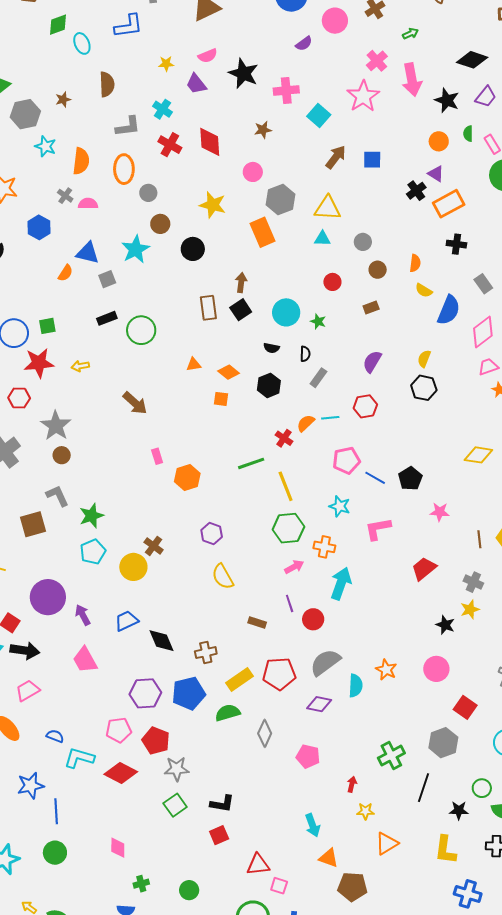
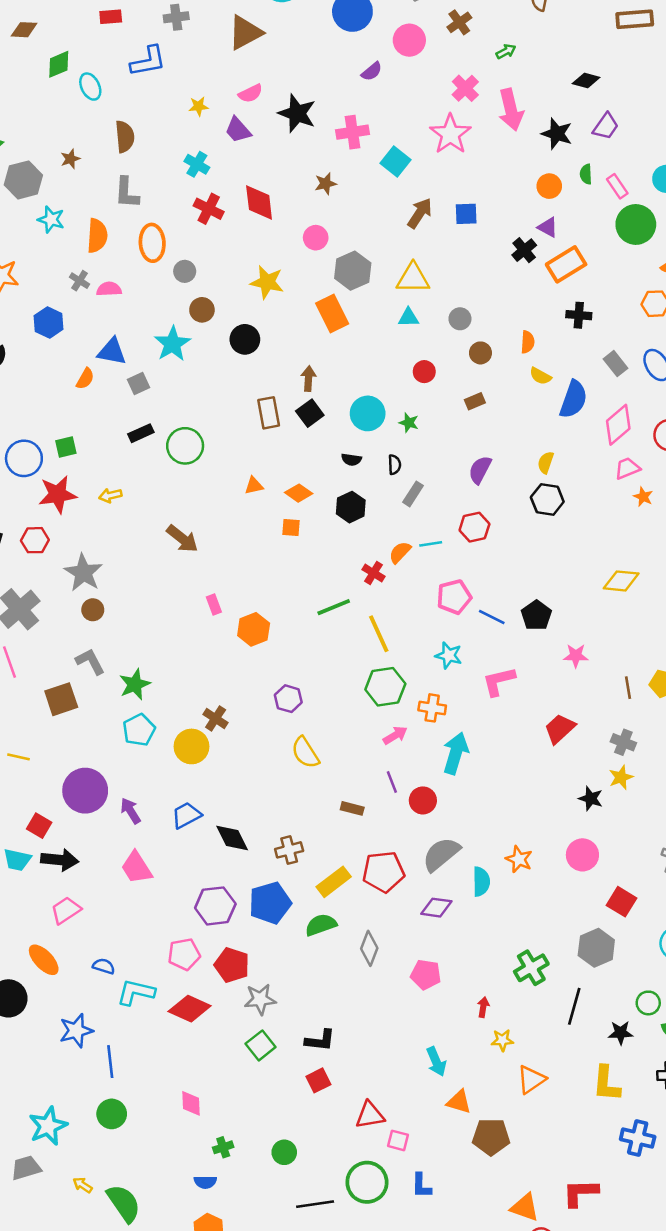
black diamond: (472, 60) -> (586, 80), size x0.7
gray L-shape: (128, 127) -> (127, 193), moved, turned 104

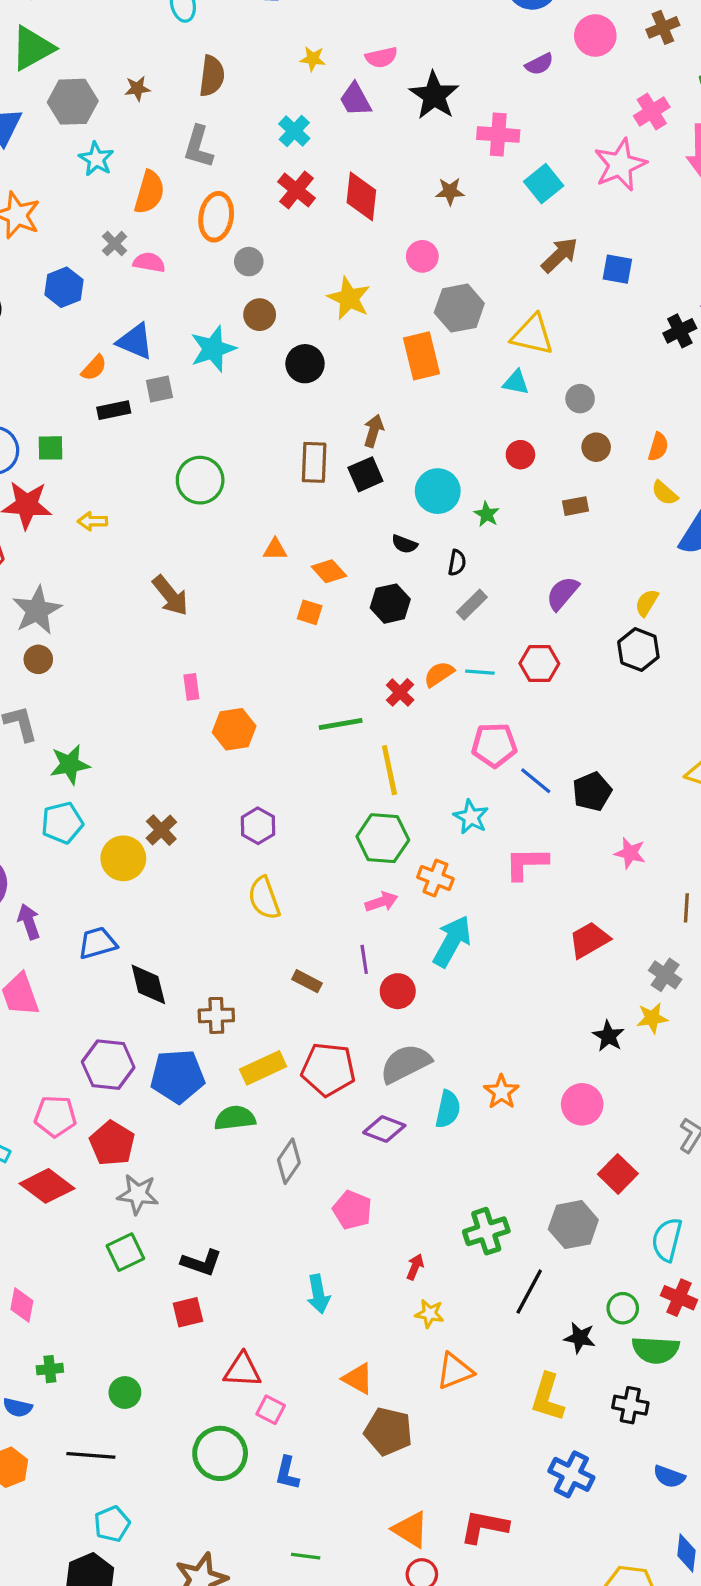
black rectangle: (141, 433) -> (114, 410), moved
cyan arrow: (436, 1062) -> (318, 1294), moved
black line: (315, 1204) -> (91, 1455), moved

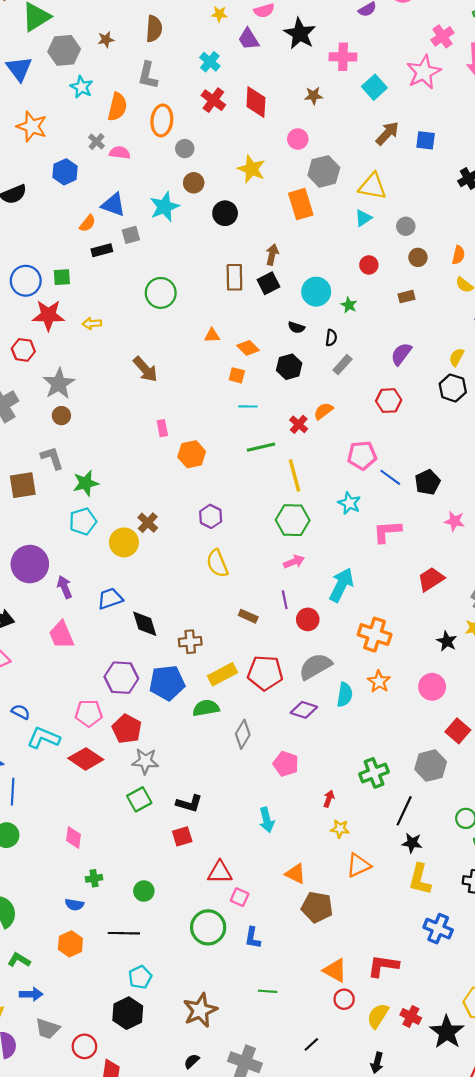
cyan triangle: (516, 382) -> (363, 218), turned -42
cyan line: (480, 672) -> (248, 406), moved
orange cross: (435, 878) -> (375, 635), moved, size x1.4
black star: (580, 1338) -> (412, 843), moved

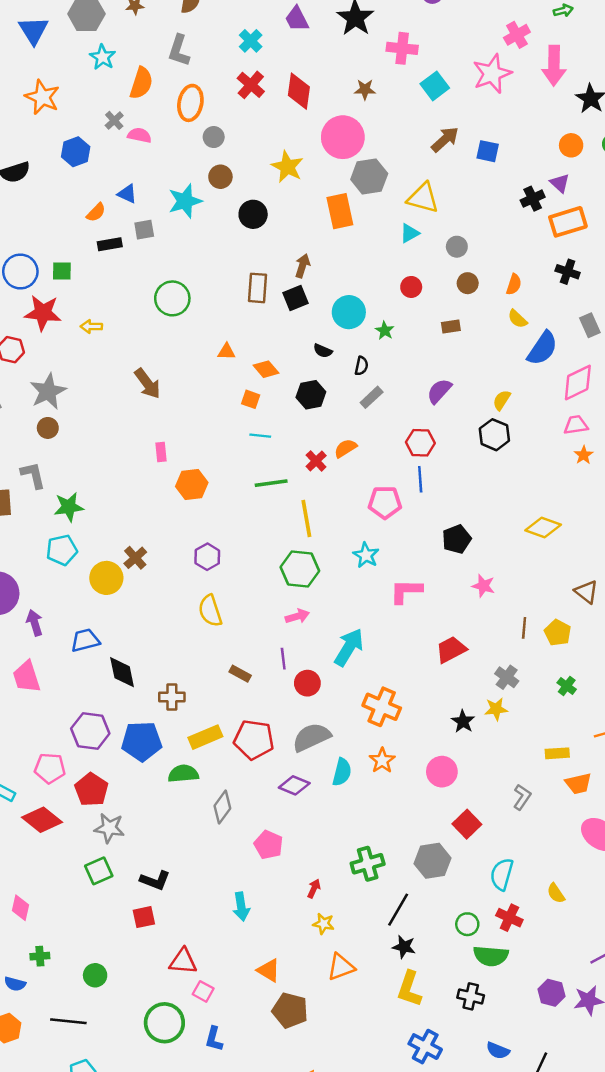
pink circle: (298, 139) -> (343, 137), size x1.8
blue triangle: (113, 205) -> (127, 194), size x0.7
blue line: (390, 477) -> (420, 479), moved, turned 45

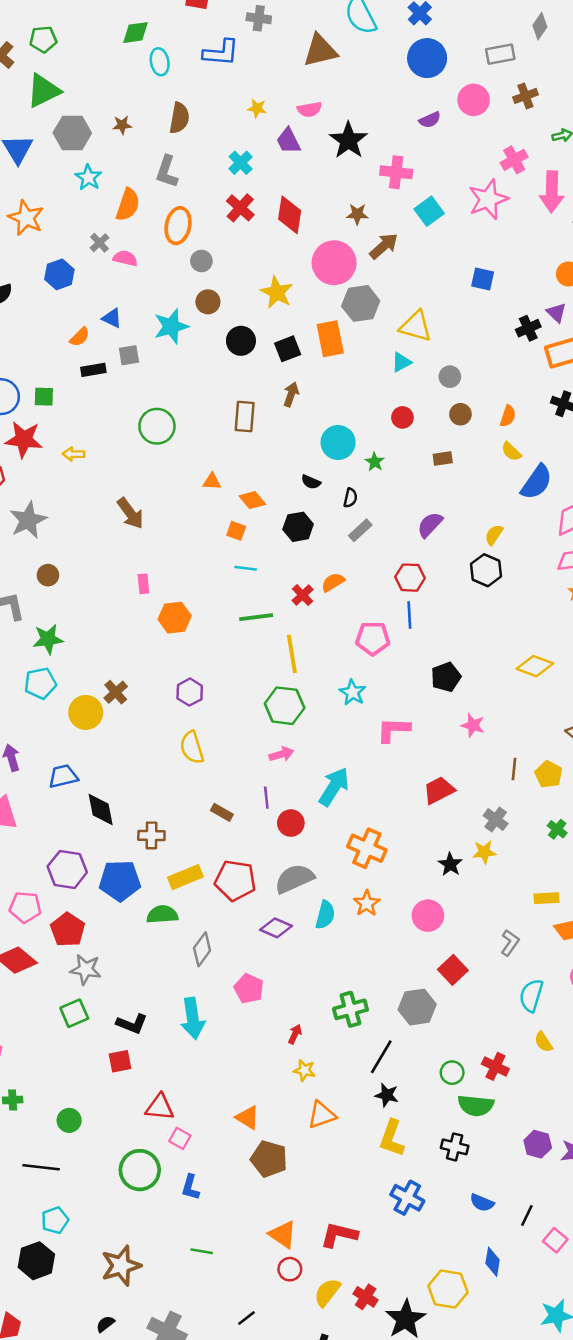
brown arrow: (445, 139) -> (384, 246), moved
black square: (295, 298) -> (288, 349), moved
brown circle: (48, 428) -> (48, 575), moved
cyan semicircle: (502, 874) -> (531, 995), moved
cyan arrow: (241, 907) -> (193, 1018), moved, size x1.4

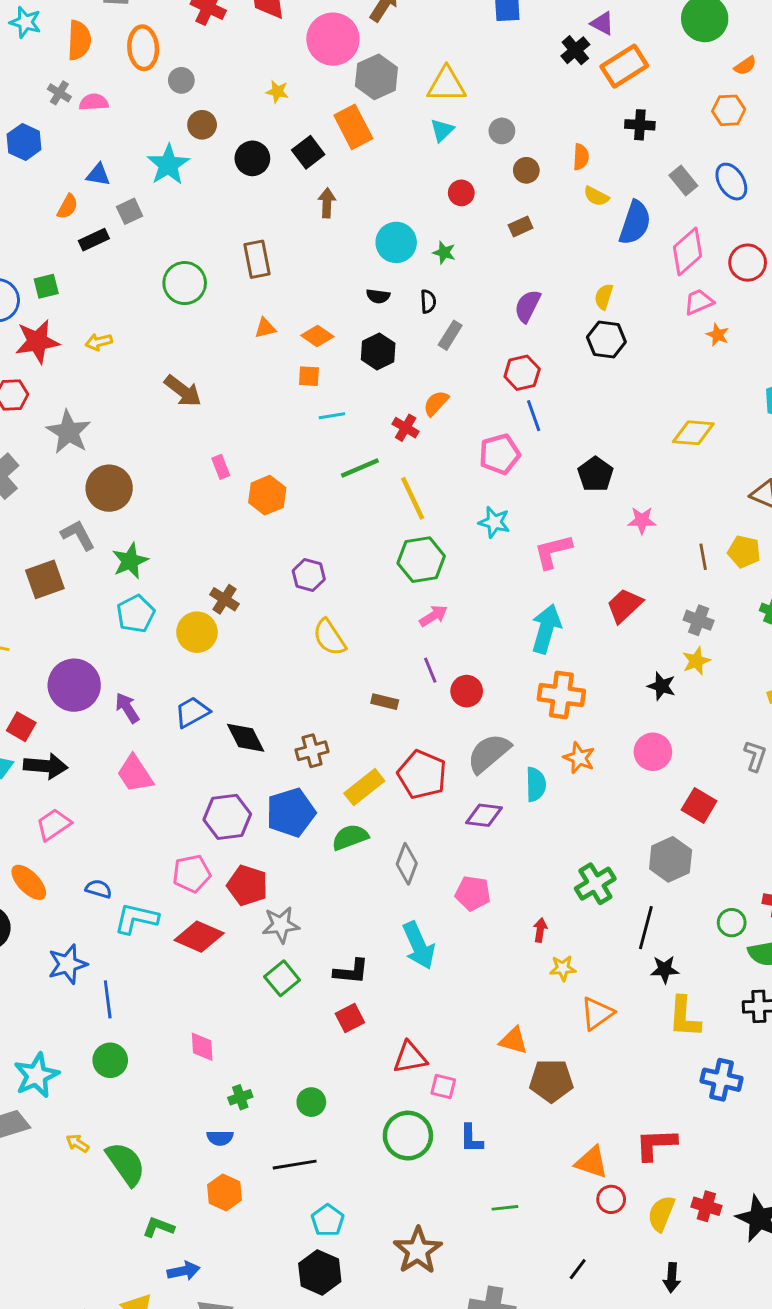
yellow star: (277, 292) -> (277, 92), size x0.6
brown rectangle: (245, 416) -> (257, 259), moved
brown circle: (48, 575) -> (109, 488), size x1.8
cyan arrow: (334, 787) -> (546, 629), moved
red pentagon: (235, 880) -> (422, 775), turned 30

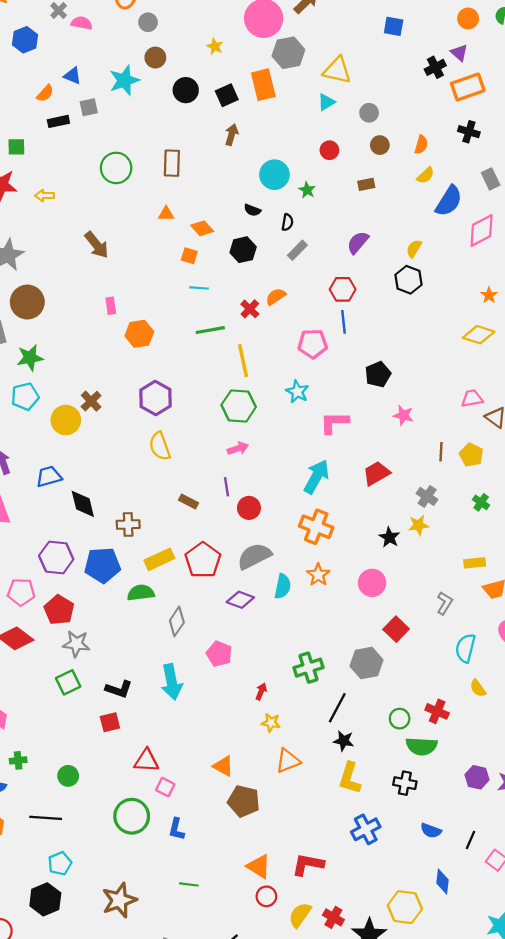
yellow semicircle: (596, 196) -> (426, 175), turned -84
pink trapezoid: (699, 302) -> (472, 398), moved
yellow diamond: (693, 433) -> (479, 335), moved
purple hexagon: (309, 575) -> (155, 398), size x1.4
blue cross: (722, 1080) -> (366, 829), turned 36

